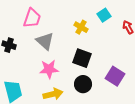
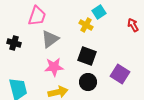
cyan square: (104, 15) -> (99, 12), moved
gray triangle: (45, 41) -> (50, 39), turned 42

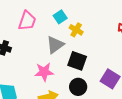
cyan square: (99, 12) -> (60, 17), moved
gray triangle: (50, 39) -> (55, 45), moved

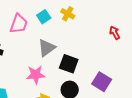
cyan square: (60, 17) -> (44, 17), moved
yellow cross: (76, 30) -> (68, 14), moved

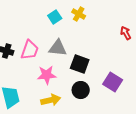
pink trapezoid: (19, 24) -> (30, 50), moved
gray triangle: (47, 48) -> (58, 48), turned 42

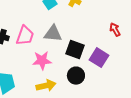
red arrow: (126, 33) -> (115, 30), moved
purple square: (113, 82) -> (99, 58), moved

